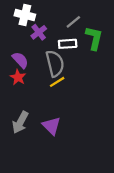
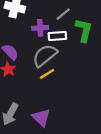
purple cross: (39, 32) -> (40, 28), moved, turned 35
gray semicircle: (55, 63) -> (45, 55), turned -115

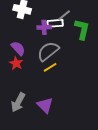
white rectangle: (57, 36) -> (55, 23), moved

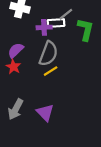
purple semicircle: (18, 48) -> (16, 50), turned -91
gray semicircle: (48, 51) -> (48, 54), turned 150

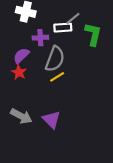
purple cross: (44, 27) -> (40, 38), moved
gray arrow: (16, 109) -> (21, 116), turned -90

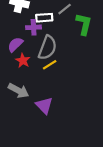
white rectangle: (63, 28) -> (44, 18), moved
red star: (19, 72) -> (23, 61), moved
gray arrow: (21, 116) -> (19, 91), moved

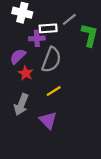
yellow line: (50, 65) -> (54, 91), moved
gray arrow: (19, 91) -> (21, 105), turned 84

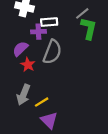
gray line: (69, 19) -> (82, 13), moved
yellow line: (54, 91) -> (42, 102), moved
purple triangle: (48, 120) -> (49, 120), moved

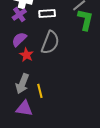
purple cross: (38, 32) -> (19, 15), moved, turned -32
yellow line: (42, 102) -> (40, 91), turned -72
purple triangle: (49, 120) -> (24, 108), moved, turned -36

